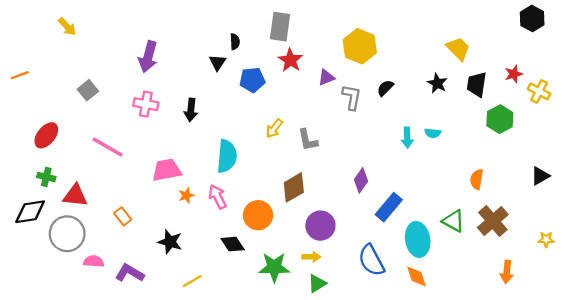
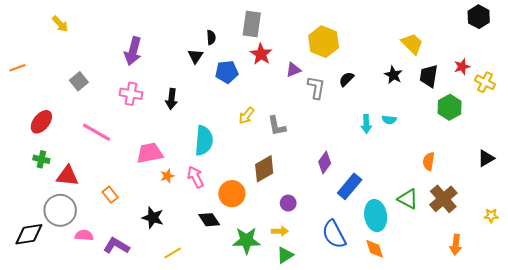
black diamond: (30, 212) -> (29, 234), moved
purple circle: (320, 226) -> (288, 203), size x0.6

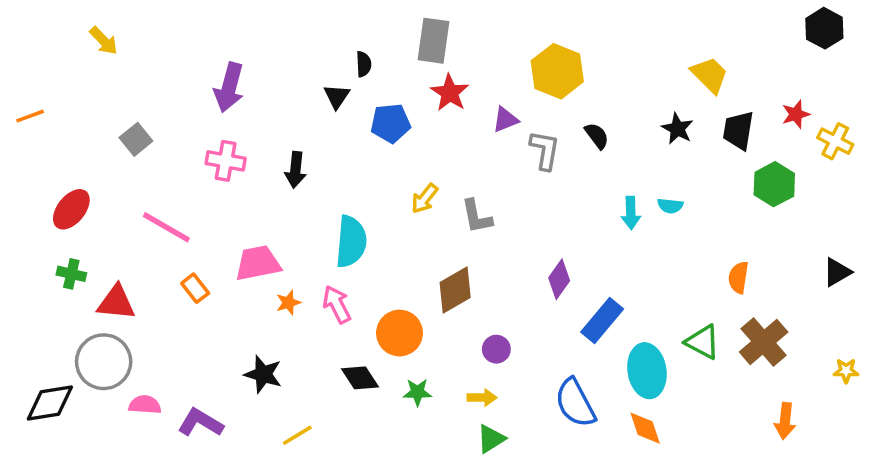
black semicircle: (346, 79) -> (597, 136), turned 98
orange rectangle: (110, 195) -> (195, 288), moved
green star: (247, 241) -> (417, 392), moved, size x0.6

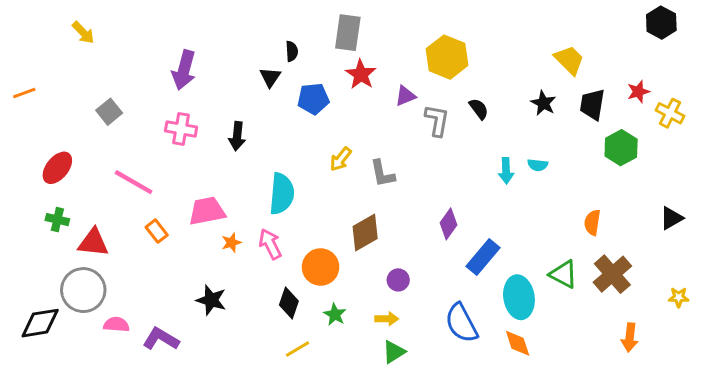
black diamond: (360, 378) -> (289, 303), turned 52
green star: (417, 392) -> (335, 314), turned 30
yellow line: (297, 435) -> (298, 349), moved

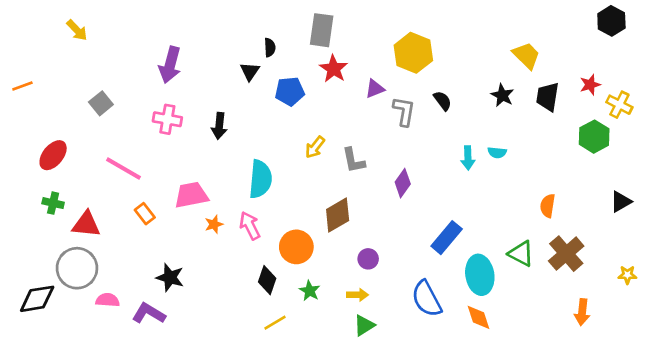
green hexagon: (621, 148) -> (594, 137), moved
purple diamond: (449, 224) -> (403, 183), moved
black star: (211, 300) -> (170, 277), moved

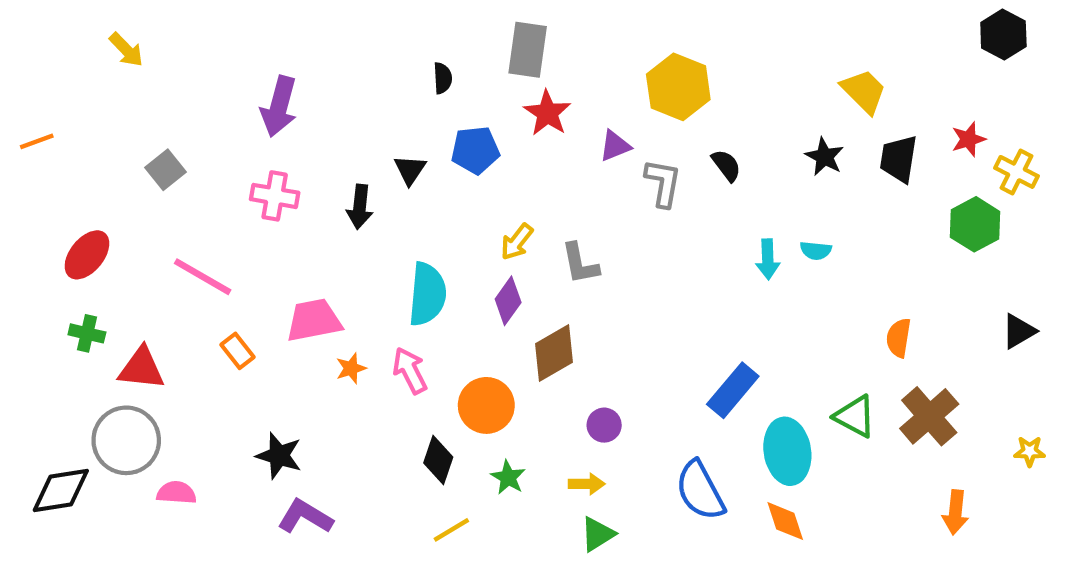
black triangle: (250, 71) -> (410, 170), moved
purple diamond: (403, 183) -> (508, 301), moved
purple L-shape: (149, 313) -> (305, 517), moved

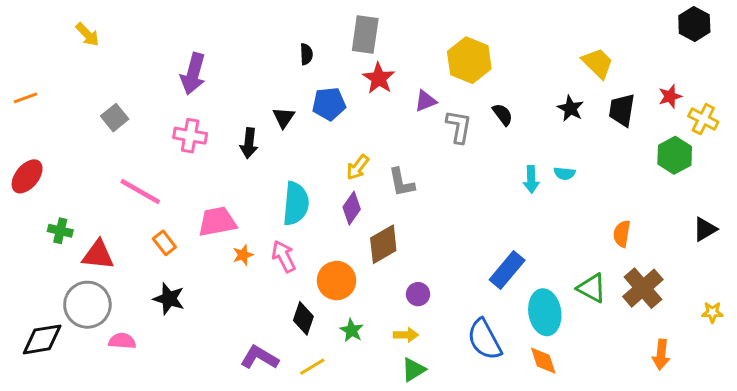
red ellipse: (87, 255) -> (27, 176), moved
black star: (279, 456) -> (169, 299), moved
purple L-shape: (305, 517) -> (260, 358), moved

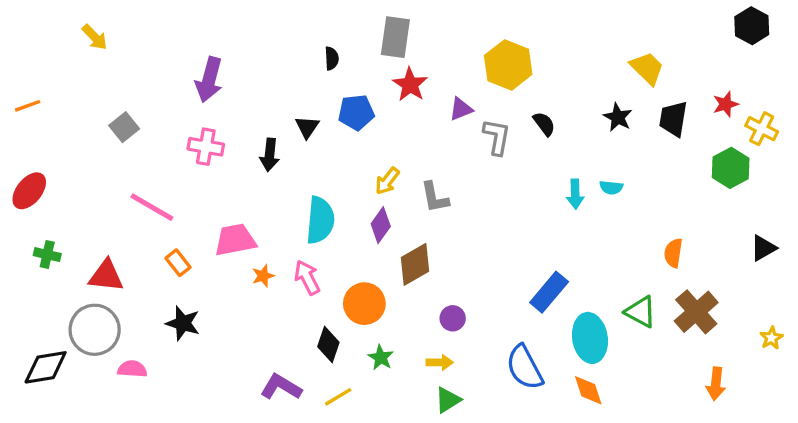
green cross: (60, 231) -> (47, 255), moved
yellow star: (712, 312) -> (771, 338), turned -30

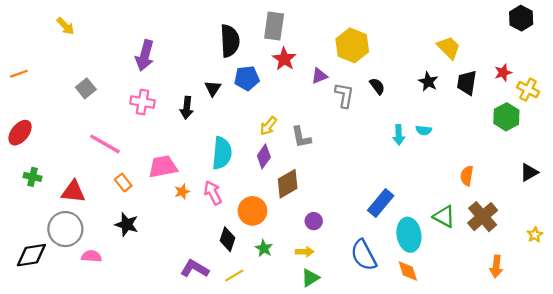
black semicircle: (332, 58) -> (230, 41), size x2.0

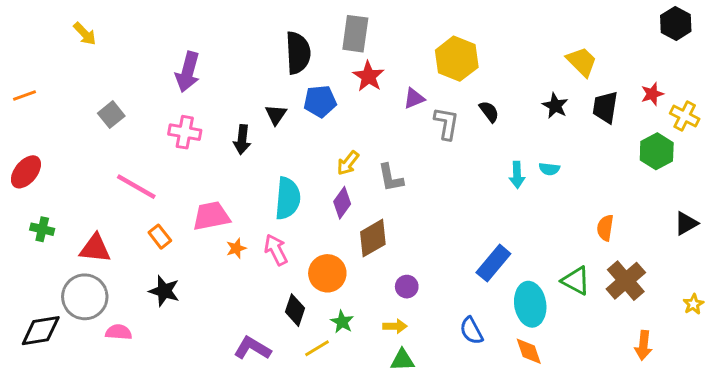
blue semicircle: (364, 255) -> (471, 331), size x0.7
yellow line: (234, 276) -> (317, 348), moved
green triangle: (310, 278) -> (402, 360), turned 30

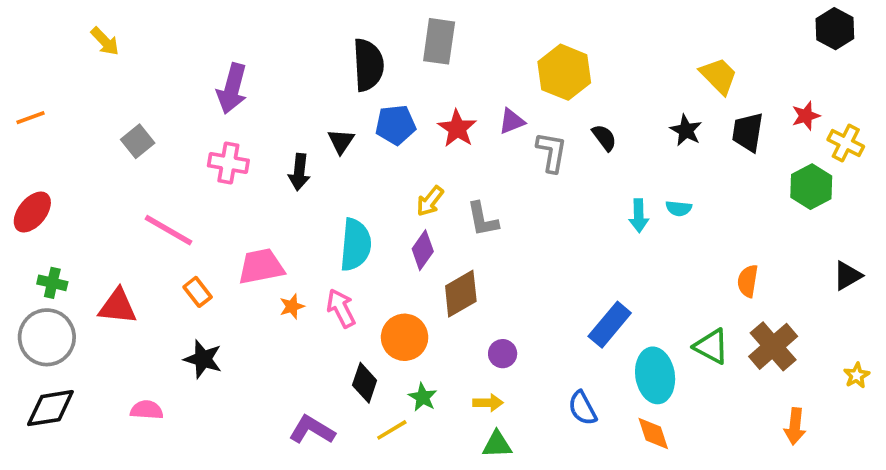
red star: (369, 76) -> (457, 128), moved
gray circle: (85, 297) -> (47, 337), moved

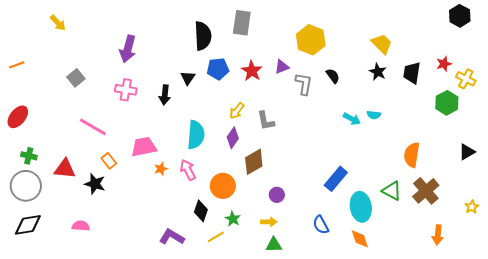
yellow trapezoid: (719, 76) -> (382, 44), moved
cyan arrow: (639, 216) -> (352, 119), turned -60
orange semicircle: (748, 281) -> (412, 155), size x1.4
black star: (203, 359) -> (95, 184), moved

